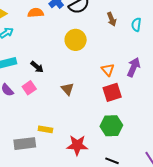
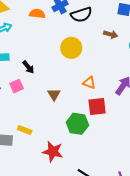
brown arrow: (112, 19) -> (111, 34), turned -64
orange triangle: (108, 70) -> (89, 83), moved, turned -40
green hexagon: (111, 126) -> (77, 124), moved

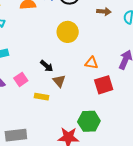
black arrow: (28, 67) -> (47, 66), moved
green hexagon: (77, 124) -> (89, 121), moved
yellow rectangle: (25, 130) -> (41, 97), moved

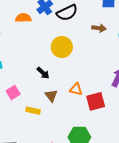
orange triangle: (92, 63) -> (76, 89), moved
black arrow: (47, 66) -> (43, 73), moved

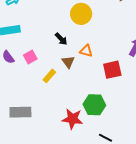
orange triangle: (76, 89) -> (86, 51), moved
yellow rectangle: (33, 111) -> (49, 76), turned -64

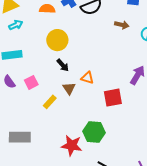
yellow circle: (81, 14) -> (57, 40), moved

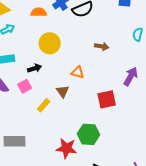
brown arrow: (122, 25) -> (102, 46), moved
black arrow: (63, 65) -> (35, 68), moved, turned -64
orange triangle: (87, 78) -> (78, 72), moved

